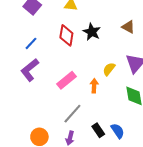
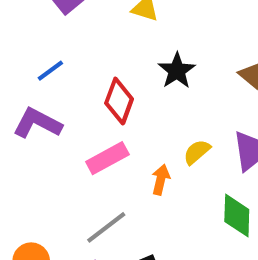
red diamond: (66, 35) -> (119, 101), moved
purple L-shape: (30, 70) -> (37, 123), turned 55

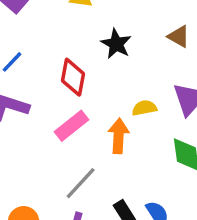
yellow semicircle: (197, 152) -> (144, 108), turned 40
orange arrow: (161, 180) -> (119, 136), size x1.4

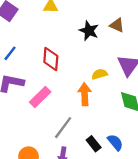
black star: (116, 44) -> (89, 31), moved
pink rectangle: (72, 126) -> (40, 97), moved

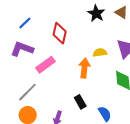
gray line: (63, 128) -> (27, 92), moved
black rectangle: (94, 144) -> (80, 102), moved

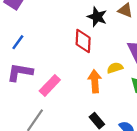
red diamond: (60, 33) -> (83, 41), moved
yellow semicircle: (100, 53) -> (115, 68), moved

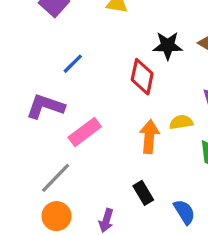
black star: (97, 17) -> (168, 46), turned -30
blue line: (18, 42) -> (73, 64), moved

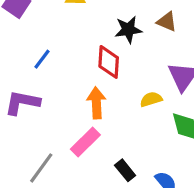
pink rectangle: (85, 132) -> (85, 142), moved
orange arrow: (149, 137) -> (96, 103), moved

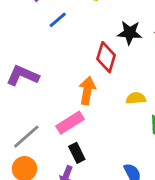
blue line: (42, 59) -> (58, 20), moved
black rectangle: (125, 170) -> (77, 153), moved

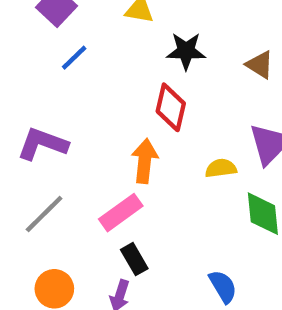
blue line: (58, 20) -> (74, 58), moved
black star: (130, 33) -> (186, 51), moved
gray line: (26, 137) -> (44, 214), moved

